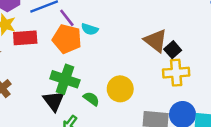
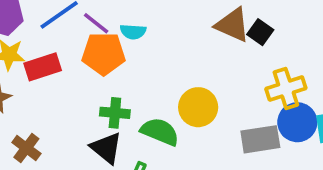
yellow cross: (176, 73) -> (286, 88), moved
green cross: (65, 79) -> (115, 113), size x0.7
green semicircle: (91, 99) -> (160, 132), size x1.5

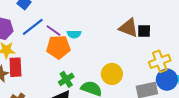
black square: (260, 32) -> (144, 31), turned -32
red rectangle: (43, 67) -> (15, 67), moved, turned -72
green cross: (115, 113) -> (66, 79), turned -35

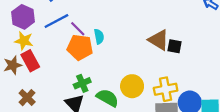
cyan semicircle: (74, 34) -> (99, 36), turned -112
yellow cross: (160, 61) -> (166, 89), moved
red rectangle: (15, 67) -> (30, 61), turned -36

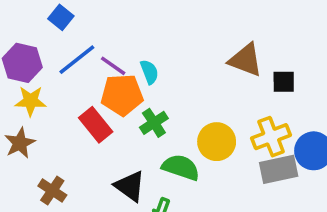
black square: (175, 46) -> (284, 82), moved
red rectangle: (30, 61) -> (96, 125), moved
green cross: (82, 83) -> (154, 123), moved

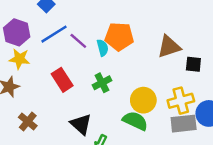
brown triangle: (245, 60) -> (169, 47), turned -45
orange pentagon: (122, 95) -> (119, 37), moved
green semicircle: (181, 167) -> (135, 121), moved

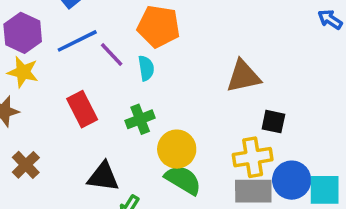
orange pentagon: (119, 37) -> (159, 26), moved
black square: (193, 64) -> (273, 122), moved
yellow circle: (143, 100) -> (177, 149), moved
black triangle: (81, 124) -> (103, 177), turned -40

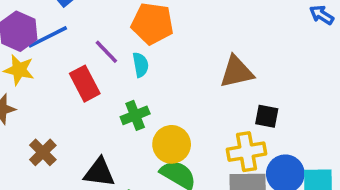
blue line: (77, 41) -> (48, 37), moved
red rectangle: (82, 109) -> (85, 84), moved
brown cross: (26, 165) -> (43, 152), moved

